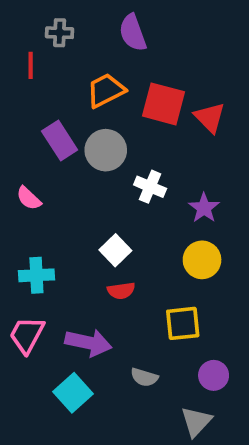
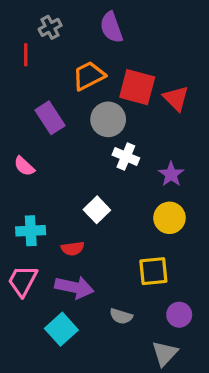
gray cross: (60, 33) -> (50, 27), turned -30
gray circle: (106, 150) -> (108, 119), moved
red semicircle: (121, 291) -> (73, 249), moved

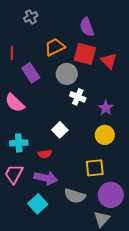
purple semicircle: (111, 27) -> (87, 27), moved
red line: (26, 55) -> (12, 53), moved
pink semicircle: (24, 166) -> (15, 103), size x1.5
purple circle: (179, 315) -> (111, 195), size x1.6
gray semicircle: (121, 316) -> (75, 196), size x1.5

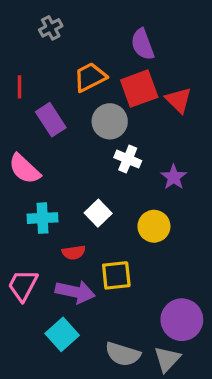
red square: (85, 54) -> (139, 89), turned -35
yellow circle: (105, 135) -> (154, 226), moved
cyan cross: (19, 143) -> (42, 218), moved
yellow square: (95, 168) -> (116, 275), moved
gray semicircle: (75, 196) -> (123, 354), moved

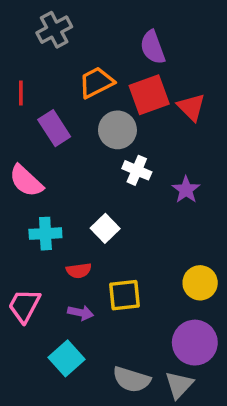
gray cross: (51, 28) -> (54, 30), size x1.4
yellow circle: (154, 226) -> (200, 283), moved
purple arrow: (75, 292) -> (81, 313), size x0.6

